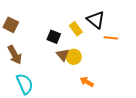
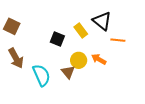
brown triangle: (63, 55) -> (68, 72), moved
orange arrow: (87, 82) -> (99, 59), moved
cyan semicircle: (25, 84) -> (41, 75), moved

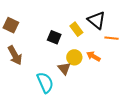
cyan semicircle: (41, 75) -> (45, 83), moved

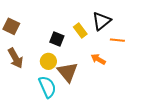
black triangle: (96, 20) -> (101, 21), turned 42
yellow circle: (74, 57) -> (48, 61), moved
brown triangle: (64, 68) -> (67, 72), size x1.5

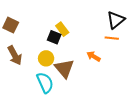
black triangle: (101, 21) -> (116, 20), moved
yellow rectangle: (80, 31) -> (62, 29), moved

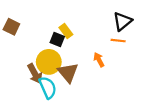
brown arrow: (15, 55) -> (35, 74), moved
orange arrow: (94, 56) -> (99, 60), turned 32
yellow circle: (46, 58) -> (49, 62), size x1.5

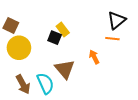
yellow circle: (49, 62) -> (19, 48), moved
brown arrow: (35, 74) -> (23, 84), moved

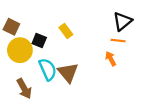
black square: (55, 38) -> (39, 41), moved
orange arrow: (94, 57) -> (111, 59), moved
cyan semicircle: (45, 83) -> (48, 69), moved

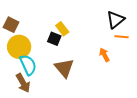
black square: (39, 41) -> (54, 39), moved
orange line: (118, 41) -> (121, 37), moved
cyan semicircle: (48, 69) -> (28, 65), moved

